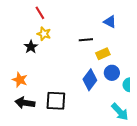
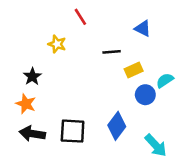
red line: (40, 13) -> (80, 17), moved
black star: (31, 47) -> (32, 77), moved
blue diamond: (90, 80) -> (117, 126), moved
cyan semicircle: (127, 85) -> (165, 80), moved, turned 56

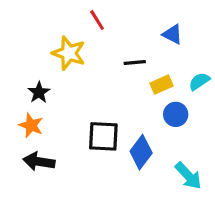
yellow star: (57, 44) -> (69, 53), size x1.5
cyan semicircle: (165, 80) -> (199, 81), moved
black square: (73, 131) -> (103, 136), moved

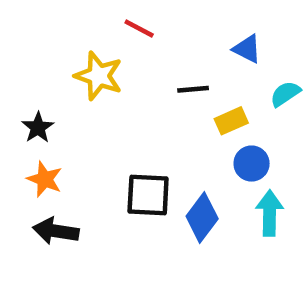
red line: (97, 20) -> (139, 29), turned -30
cyan semicircle: (199, 81) -> (285, 94), moved
black star: (39, 92) -> (38, 128), moved
cyan arrow: (188, 176) -> (270, 213), moved, turned -136

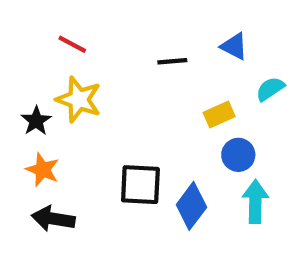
red line: (139, 29) -> (72, 44), moved
yellow star: (99, 76) -> (79, 100), moved
black line: (193, 89) -> (172, 61), moved

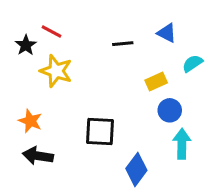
black star: (36, 121) -> (26, 45), moved
blue diamond: (191, 206) -> (136, 169), moved

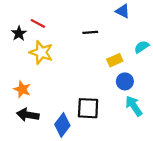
blue triangle: (167, 33) -> (123, 11), moved
black square: (100, 132) -> (88, 108), moved
cyan arrow: (182, 144) -> (134, 106), turned -35
blue diamond: (136, 169) -> (62, 125), moved

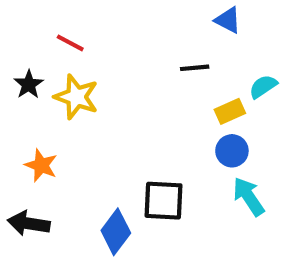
black line: (90, 32) -> (195, 68), moved
black star: (19, 33) -> (29, 84), moved
yellow rectangle: (115, 60) -> (230, 111), moved
black arrow: (28, 115) -> (29, 223), moved

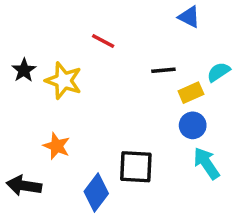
red line: (70, 43) -> (103, 41), moved
black line: (195, 68) -> (163, 70), moved
orange star: (41, 165) -> (57, 146), moved

